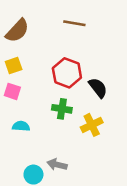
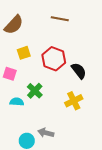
yellow square: (14, 65) -> (24, 53), moved
green cross: (62, 109) -> (35, 91), moved, turned 35

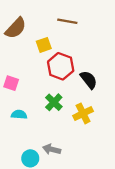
yellow square: (24, 53) -> (44, 45), moved
green cross: (35, 91) -> (54, 102), moved

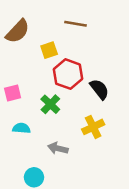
pink square: (11, 83) -> (13, 93), turned -32
green cross: (54, 102) -> (50, 104), moved
gray arrow: (52, 149) -> (58, 148), moved

